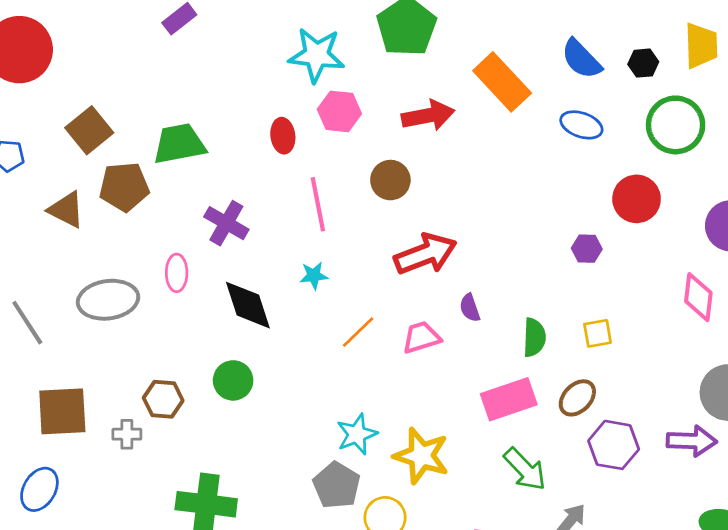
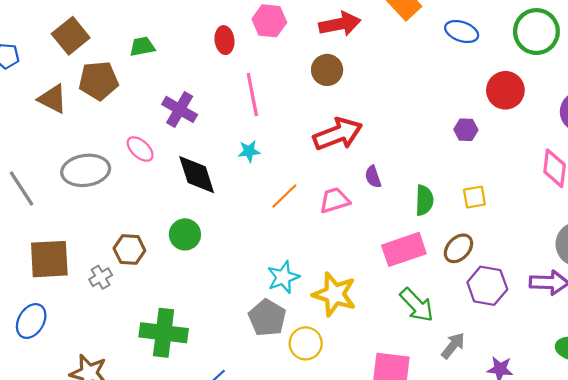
green trapezoid: (179, 144) -> (142, 46), size x0.6
brown circle: (390, 180) -> (327, 70), moved
pink ellipse: (177, 273) -> (140, 149), turned -48
gray cross: (127, 434) -> (101, 277), turned -30

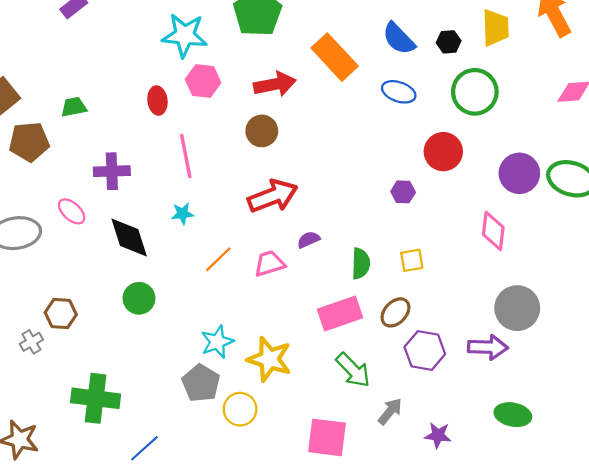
purple cross: (180, 109) -> (112, 171), turned -32
purple semicircle: (373, 177) -> (309, 240), turned 85
green circle: (185, 234) -> (139, 298), moved

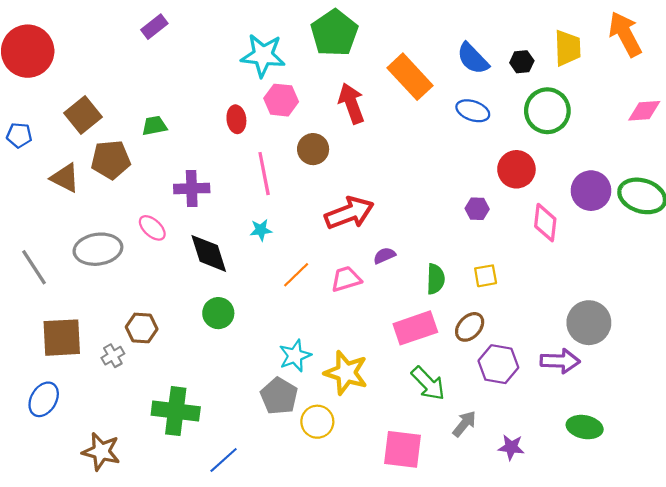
red arrow: (275, 84) -> (351, 103), turned -99
brown circle: (262, 131) -> (313, 149), moved
pink diamond: (493, 231) -> (545, 223), moved

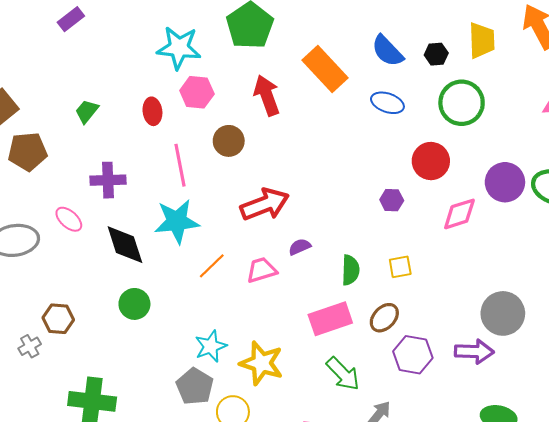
green trapezoid: (154, 126) -> (87, 111), moved, turned -40
pink diamond: (545, 223) -> (459, 214), turned 66
cyan star: (261, 230) -> (177, 221), size x2.0

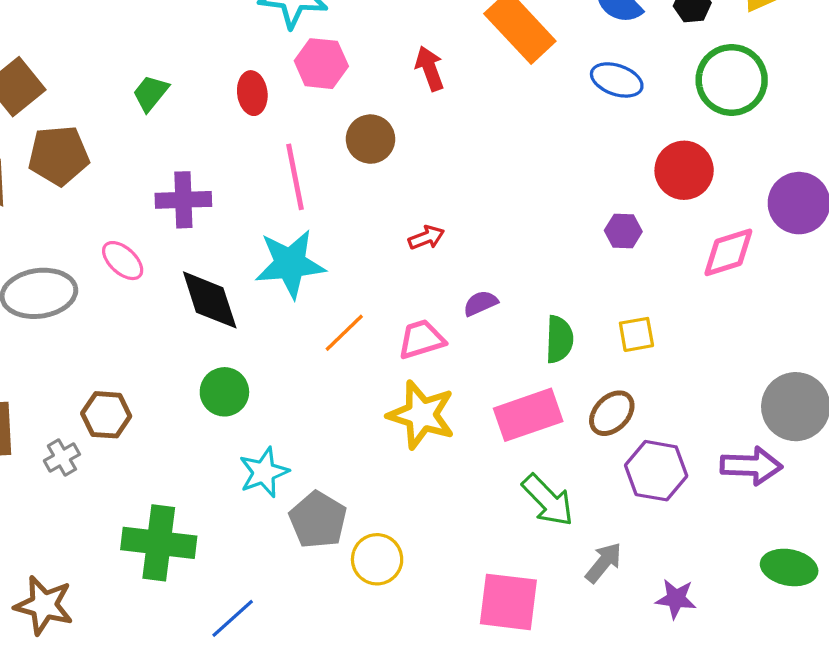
red arrow: (267, 95) -> (430, 68), size x0.7
red arrow: (265, 204) -> (426, 238), size x0.5
cyan star: (211, 346) -> (264, 472), moved
yellow star: (261, 363) -> (421, 415), moved

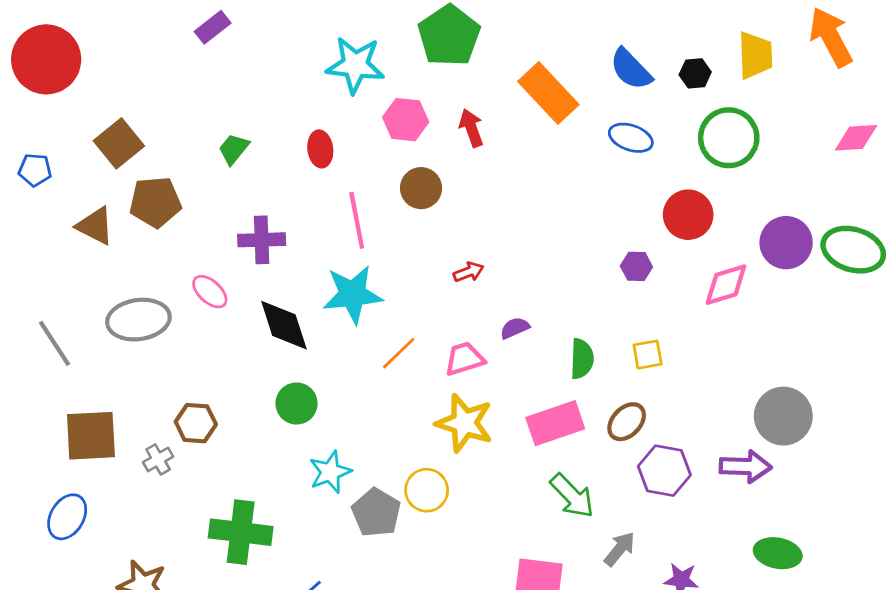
pink hexagon: (321, 64) -> (406, 120), moved
yellow circle: (377, 559) -> (427, 490), moved

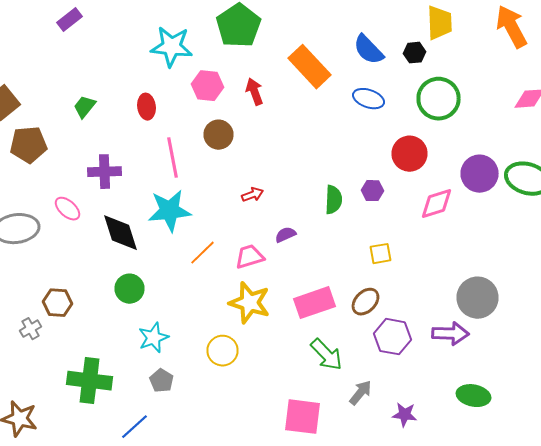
yellow trapezoid: (755, 55) -> (440, 23), moved
green semicircle: (582, 359) -> (334, 200), moved
gray pentagon: (376, 513) -> (162, 381), moved, size x0.7

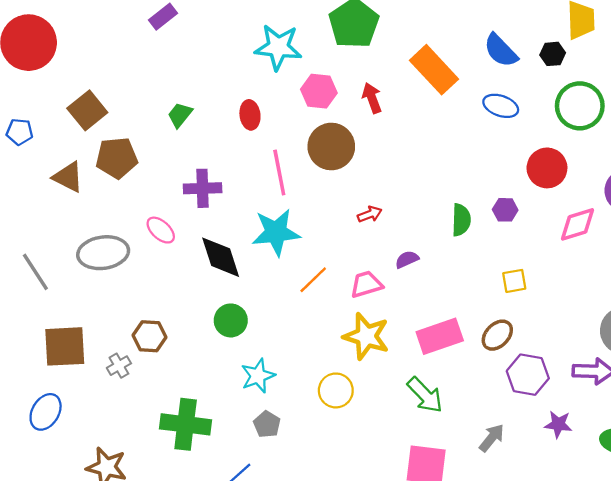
brown circle: (218, 135) -> (331, 147), size x1.4
green arrow: (326, 355) -> (425, 395), moved
purple star: (404, 415) -> (558, 424), moved

